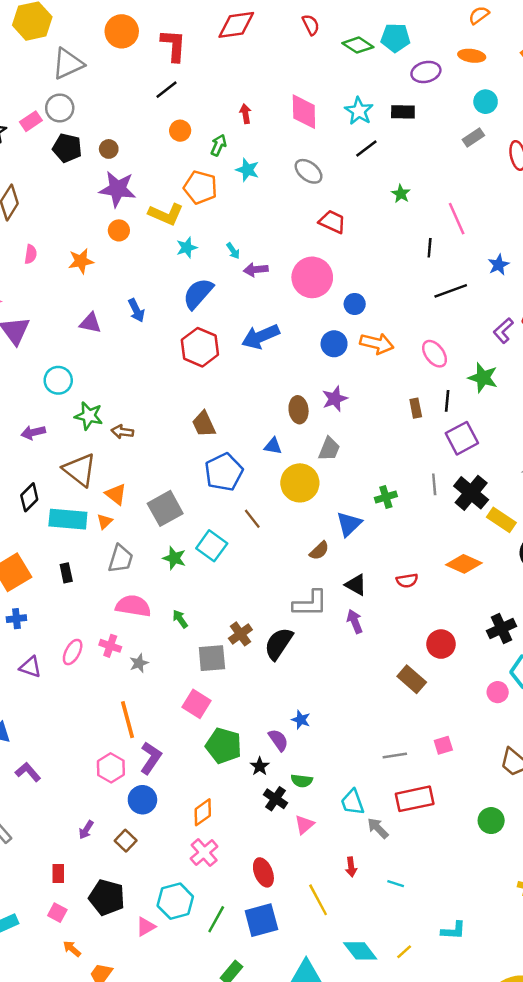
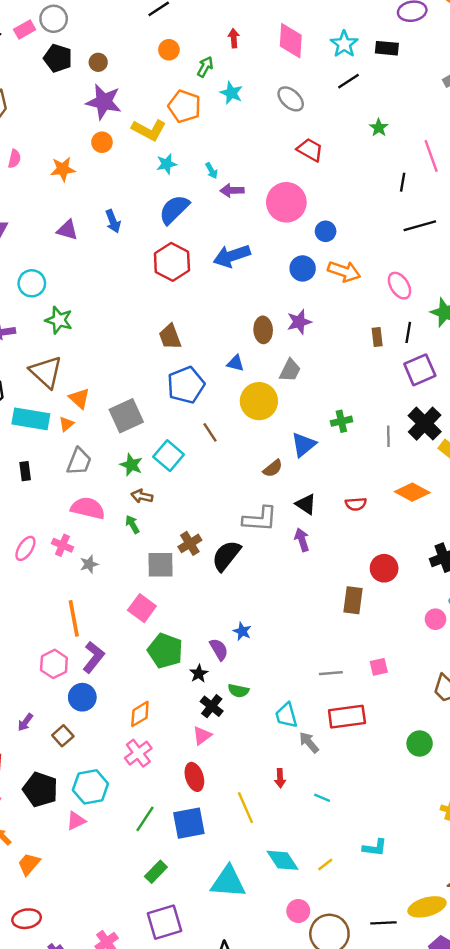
brown arrow: (122, 432) -> (142, 496), moved
gray line: (434, 484) -> (388, 436), moved
brown rectangle: (412, 679) -> (353, 600), turned 52
pink triangle: (304, 825) -> (202, 736), moved
cyan hexagon: (175, 901) -> (90, 787), moved

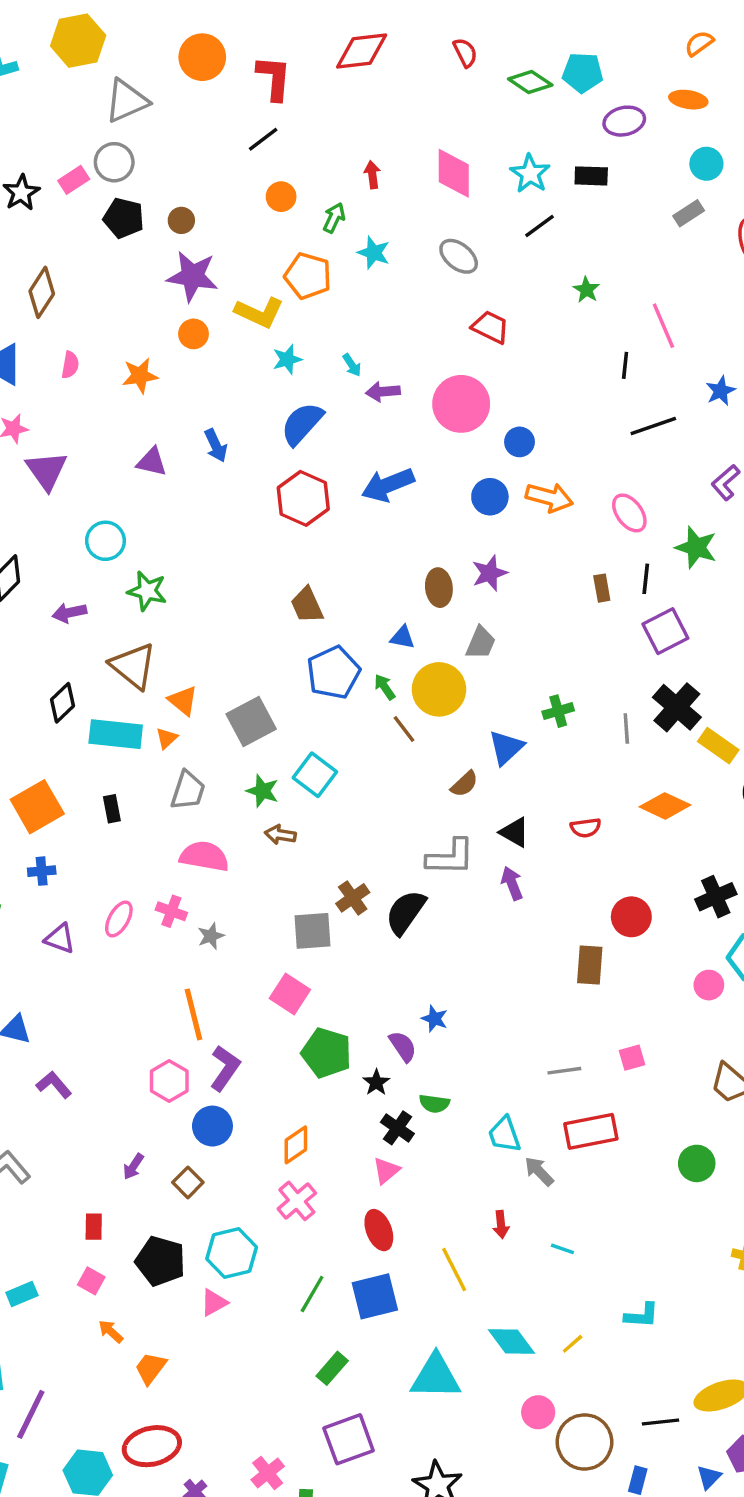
brown line: (210, 432) -> (404, 729), moved
green arrow: (132, 524) -> (385, 687), moved
red ellipse: (27, 919) -> (152, 1446), size x1.4

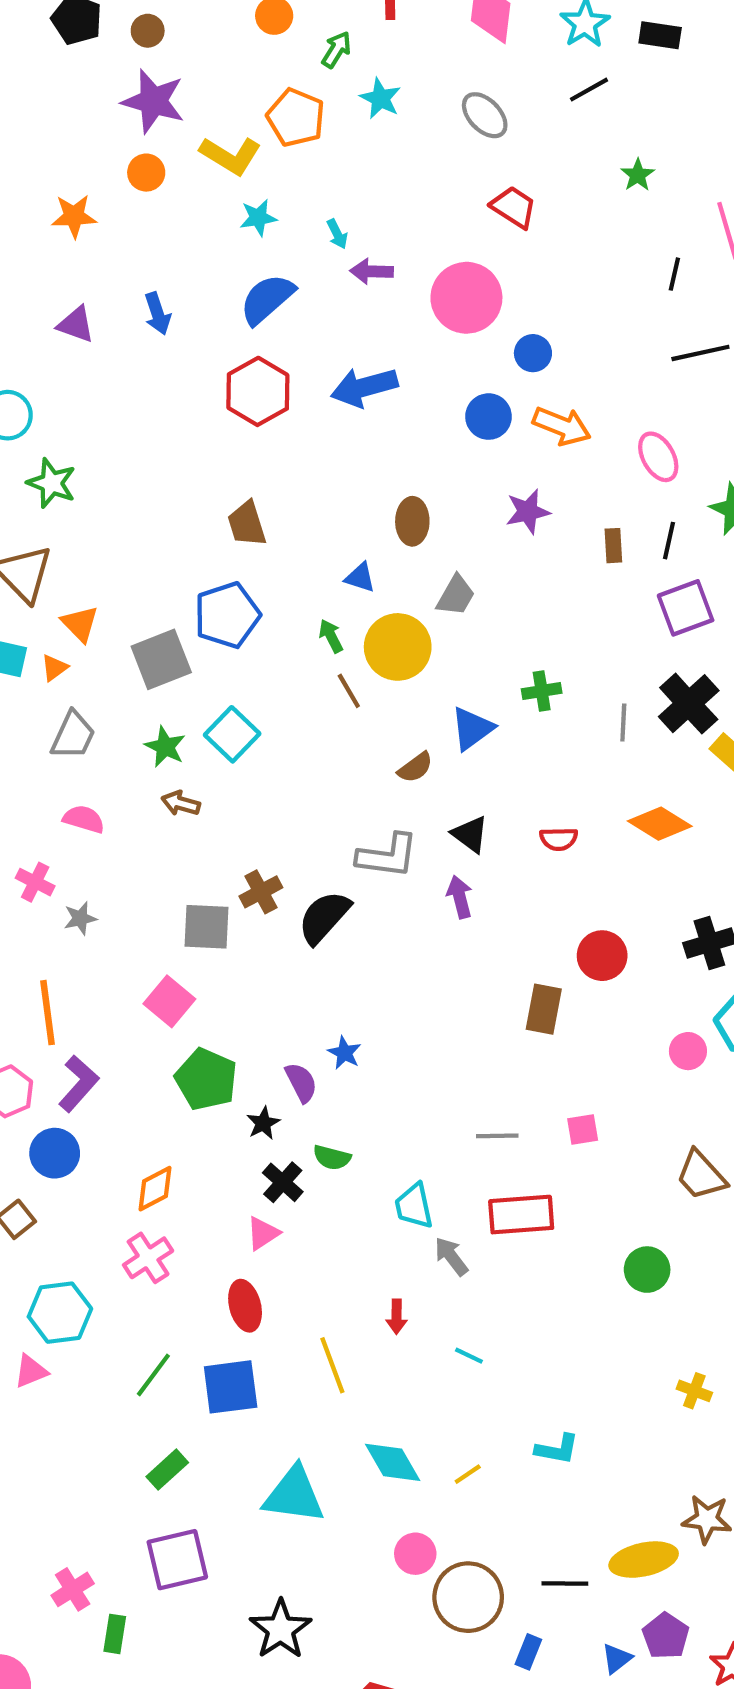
purple star: (490, 573) -> (528, 512), moved
blue pentagon: (333, 673) -> (227, 615), moved
pink semicircle: (204, 856) -> (84, 819), size x0.7

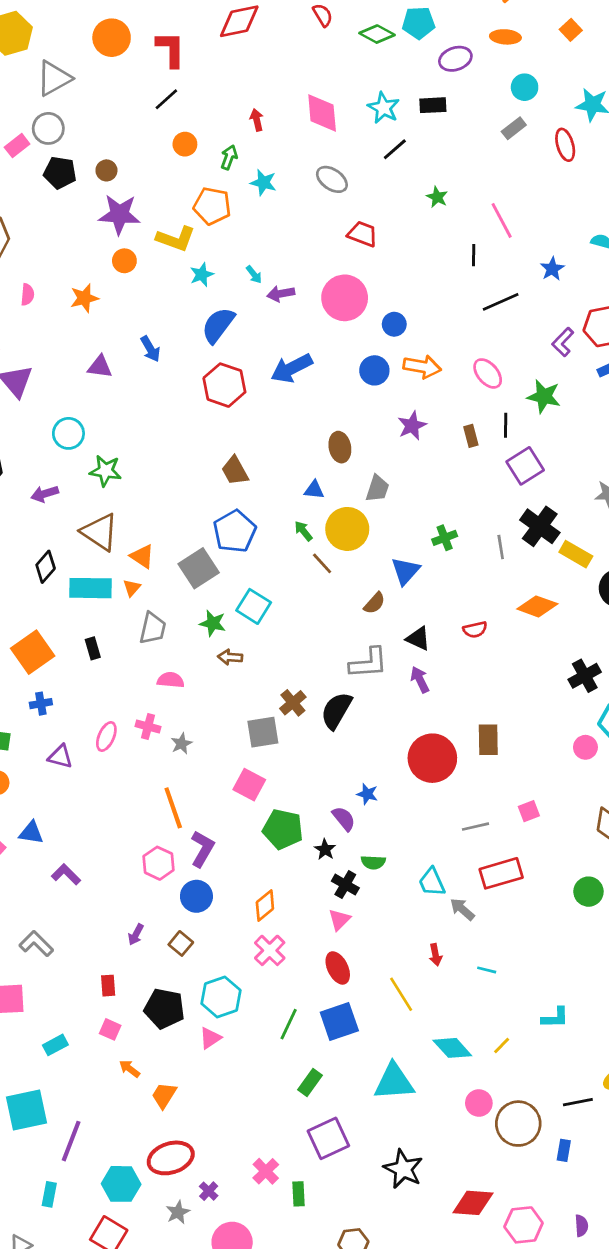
red circle: (602, 956) -> (432, 758), moved, size x1.5

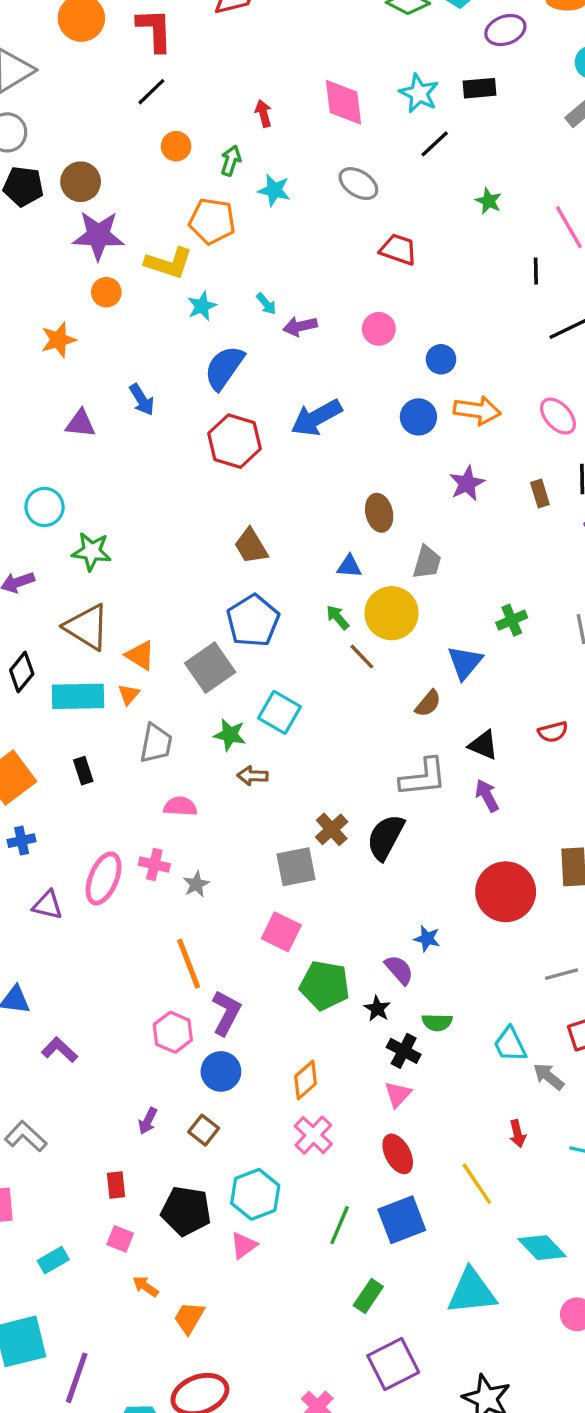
brown circle: (106, 170) -> (81, 182), size x1.5
pink circle: (345, 298) -> (379, 329), size x0.6
pink ellipse: (106, 737) -> (104, 878), size x1.4

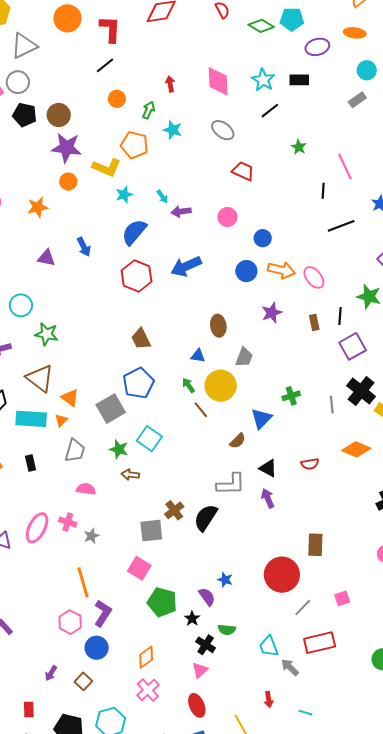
pink ellipse: (558, 416) -> (314, 277), moved
red circle: (506, 892) -> (282, 575), moved
gray line: (561, 974) -> (303, 608), turned -36

